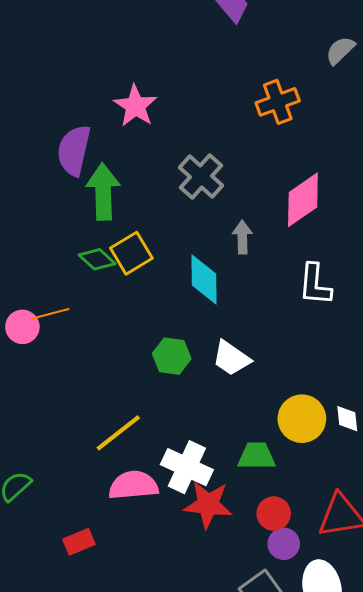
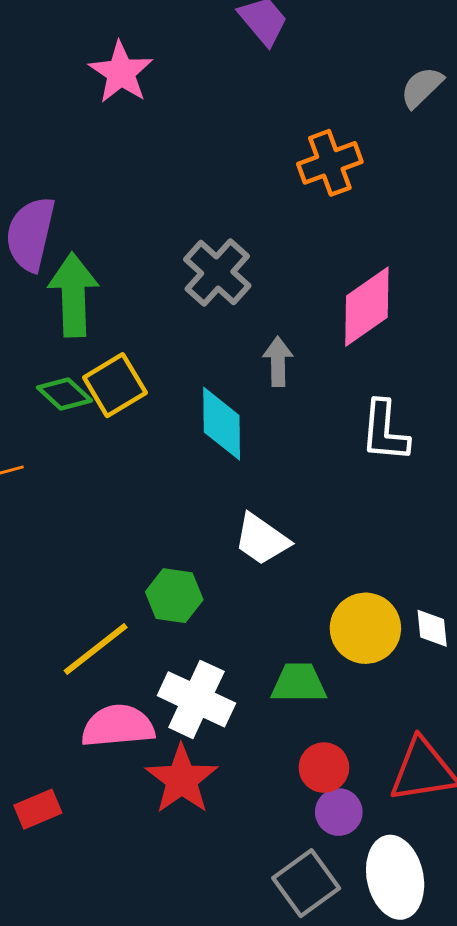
pink star: (135, 106) -> (121, 72), moved
green hexagon: (172, 356) -> (174, 596), moved
red star: (208, 504) -> (182, 779), moved, turned 30

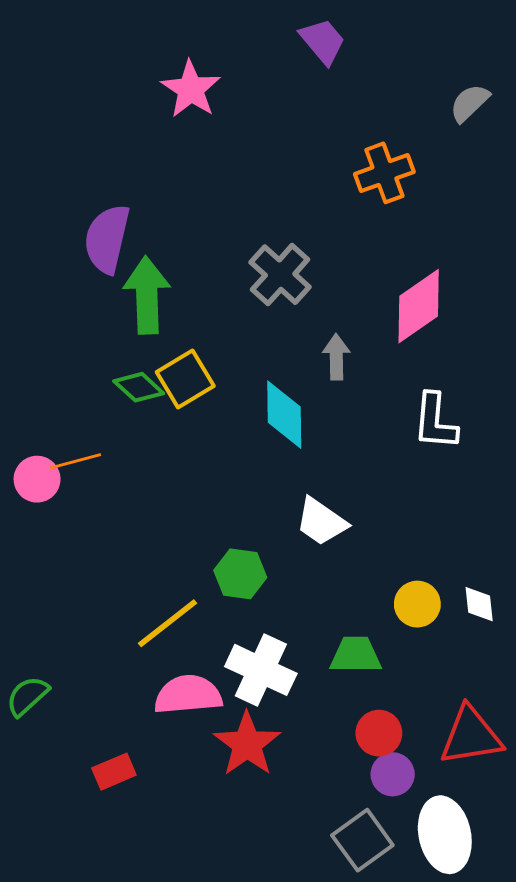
yellow circle: (365, 628) -> (417, 604), size x0.7

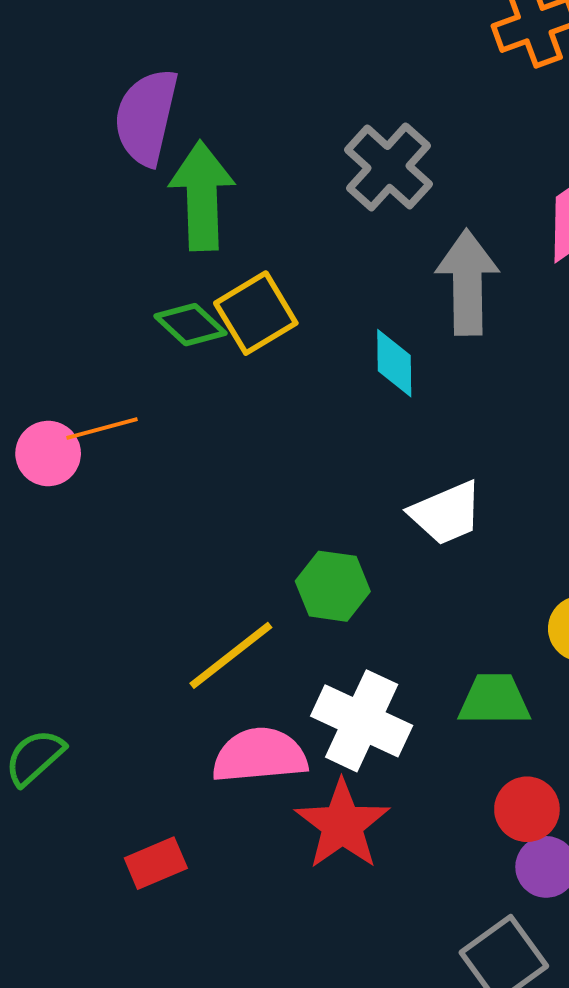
gray arrow: (336, 357) -> (467, 282), size x1.6
cyan diamond: (284, 415) -> (394, 363), size x0.7
white trapezoid: (321, 522) -> (446, 513), turned -58

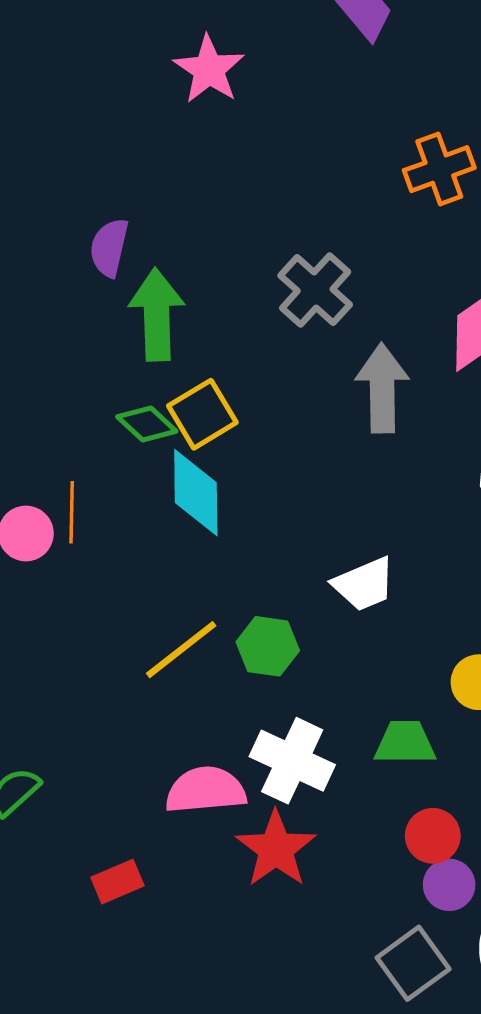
purple semicircle: (146, 117) -> (109, 248), size x0.7
cyan diamond: (394, 363) -> (196, 493), moved, size x1.5
orange line: (102, 428) -> (72, 512), turned -74
yellow line: (231, 655) -> (181, 650), moved

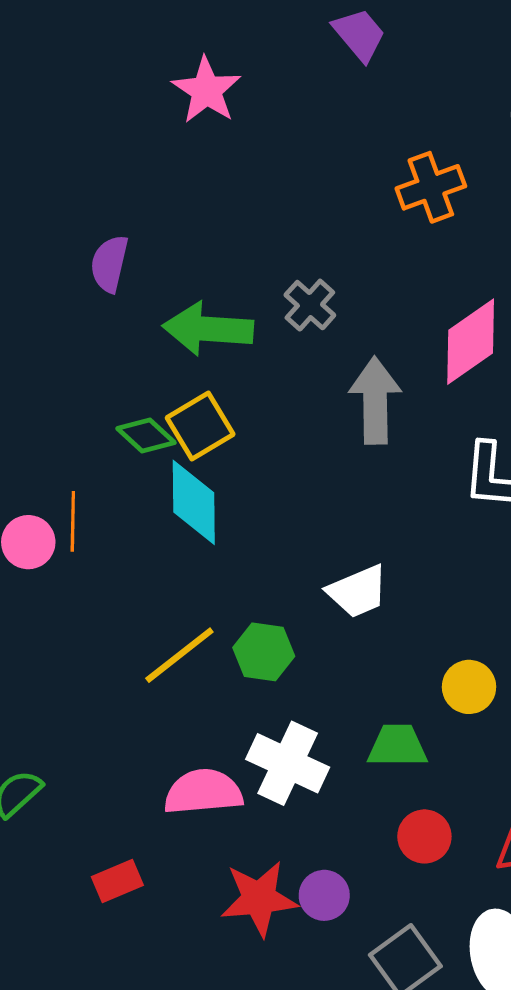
gray cross: (315, 290) -> (310, 305), size x0.7
green arrow: (157, 315) -> (208, 329), moved, turned -84
red star: (276, 849) -> (259, 899), moved, turned 30
purple circle: (449, 885) -> (324, 895), moved

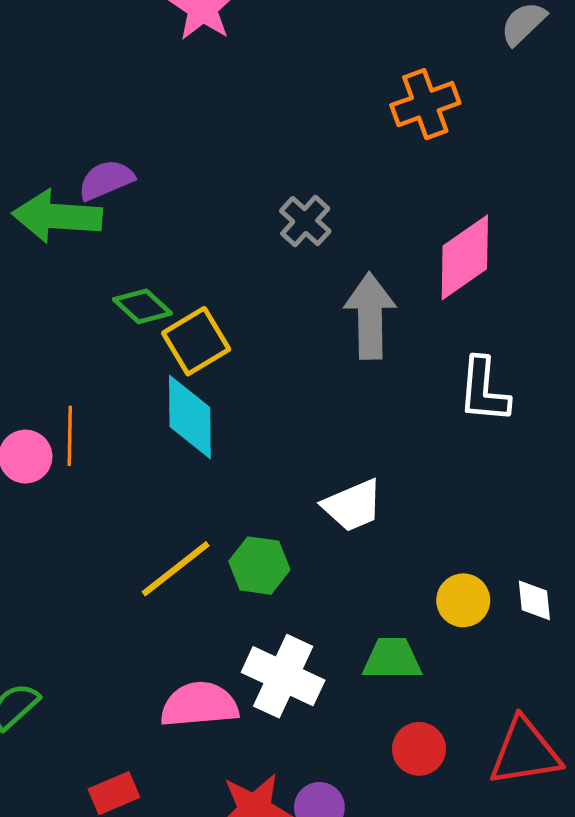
purple semicircle: (109, 264) -> (106, 180), turned 54
green arrow: (208, 329) -> (57, 216), moved
green diamond: (146, 436) -> (142, 306), moved

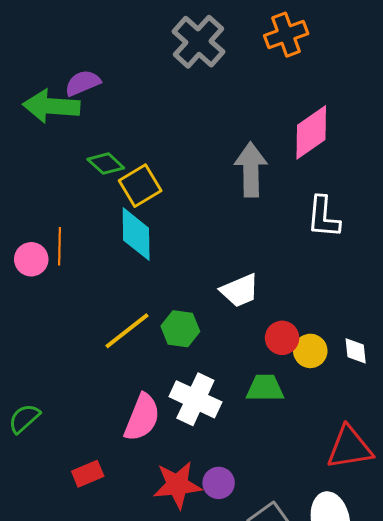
gray cross: (305, 221) -> (198, 42), moved, size x1.6
pink semicircle: (199, 705) -> (142, 417), turned 117
red circle: (419, 749) -> (282, 338), moved

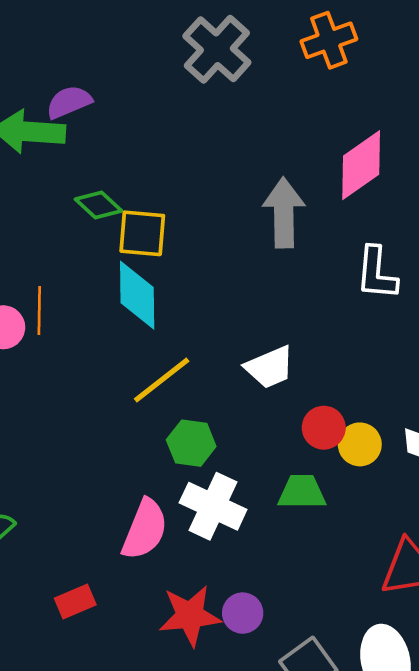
yellow square: (140, 186) -> (142, 233), turned 36
green hexagon: (180, 329) -> (191, 443), moved
yellow line: (127, 331) -> (162, 380), moved

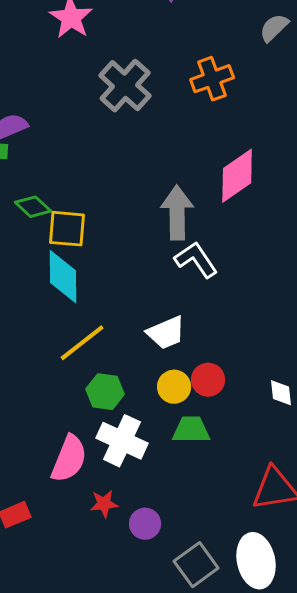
white L-shape: (377, 273) -> (196, 260), moved, turned 141
yellow circle: (360, 444) -> (174, 387), moved
red star: (190, 616) -> (104, 504), moved, size x0.6

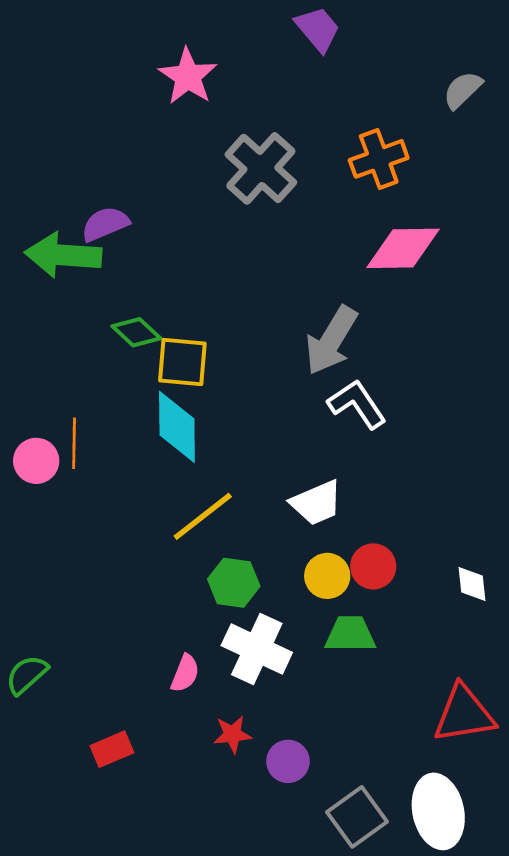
pink diamond: (237, 176) -> (403, 248), moved, turned 34
gray arrow: (177, 213) -> (331, 340), turned -148
pink semicircle: (69, 459) -> (185, 673), size x0.6

